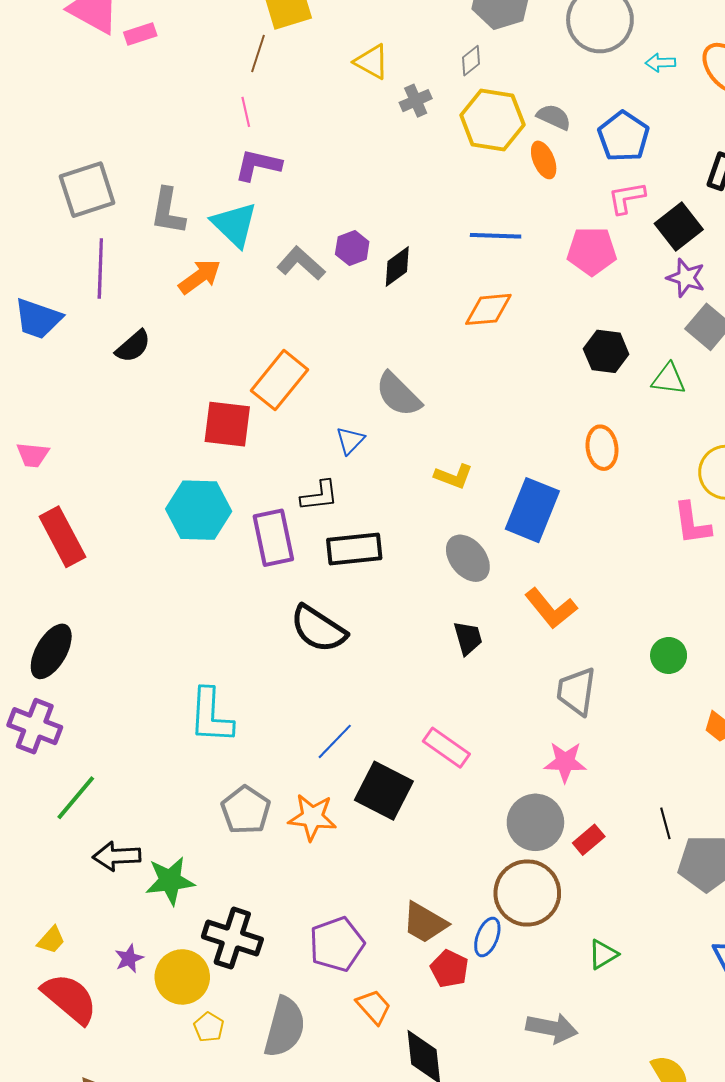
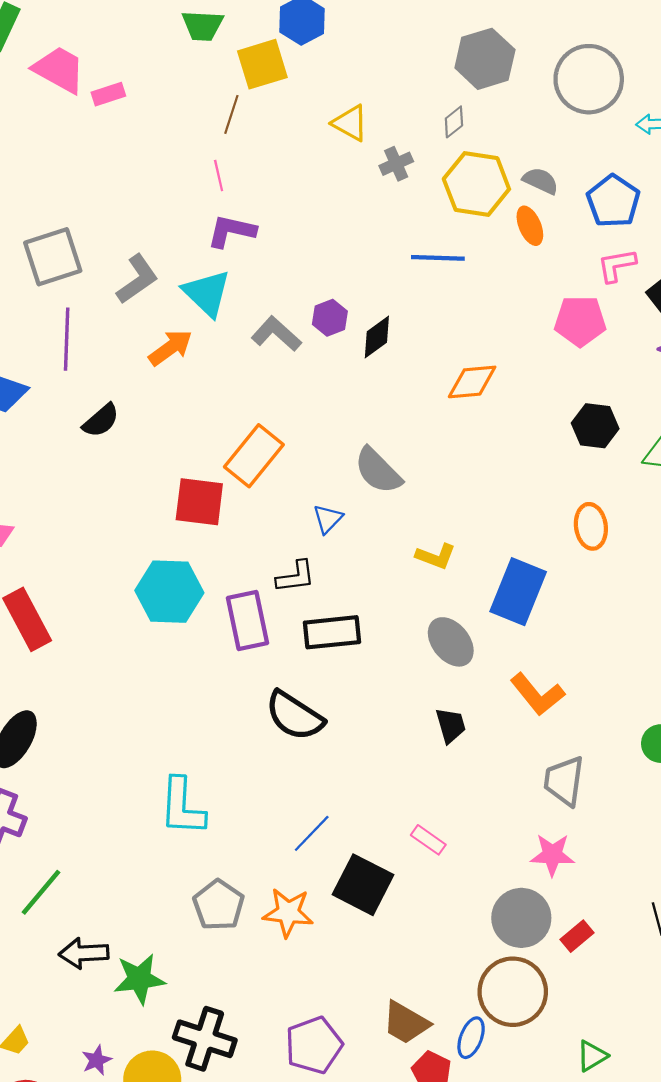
gray L-shape: (168, 211) -> (137, 279), turned -135
blue line: (496, 236) -> (438, 258), moved
pink rectangle: (446, 748) -> (428, 840), size x0.7

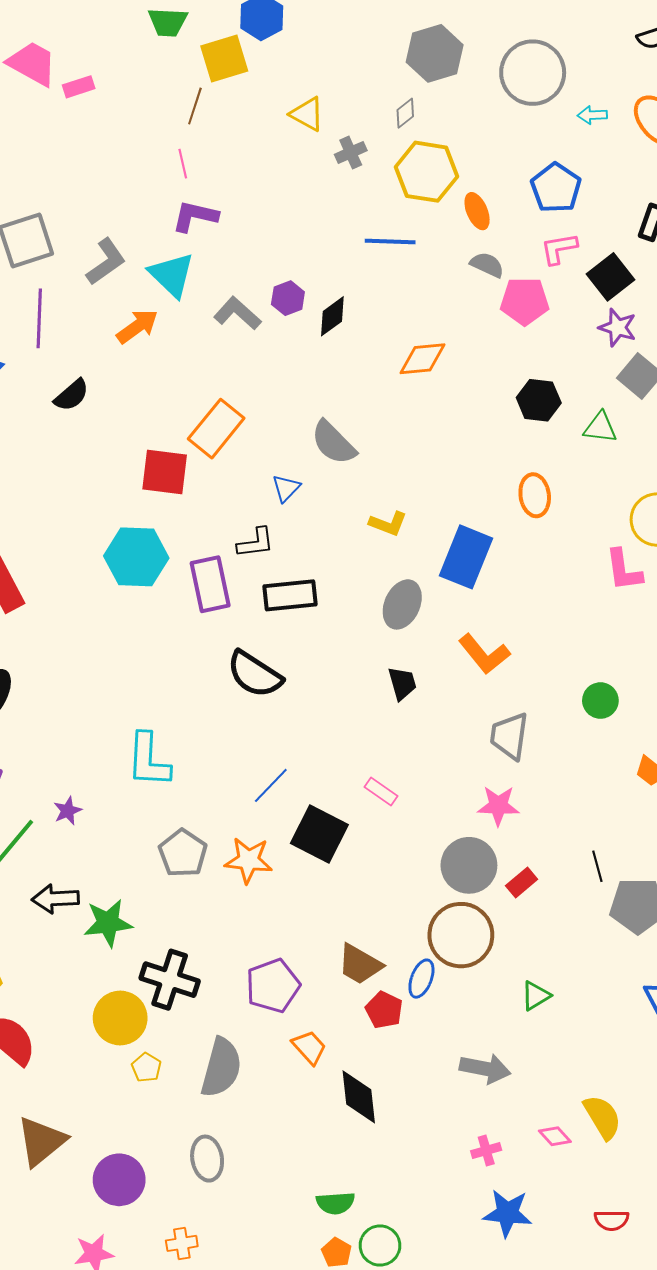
gray semicircle: (541, 181) -> (487, 265), moved
gray ellipse: (451, 642) -> (402, 604), turned 63
purple star: (97, 1060) -> (68, 811), moved

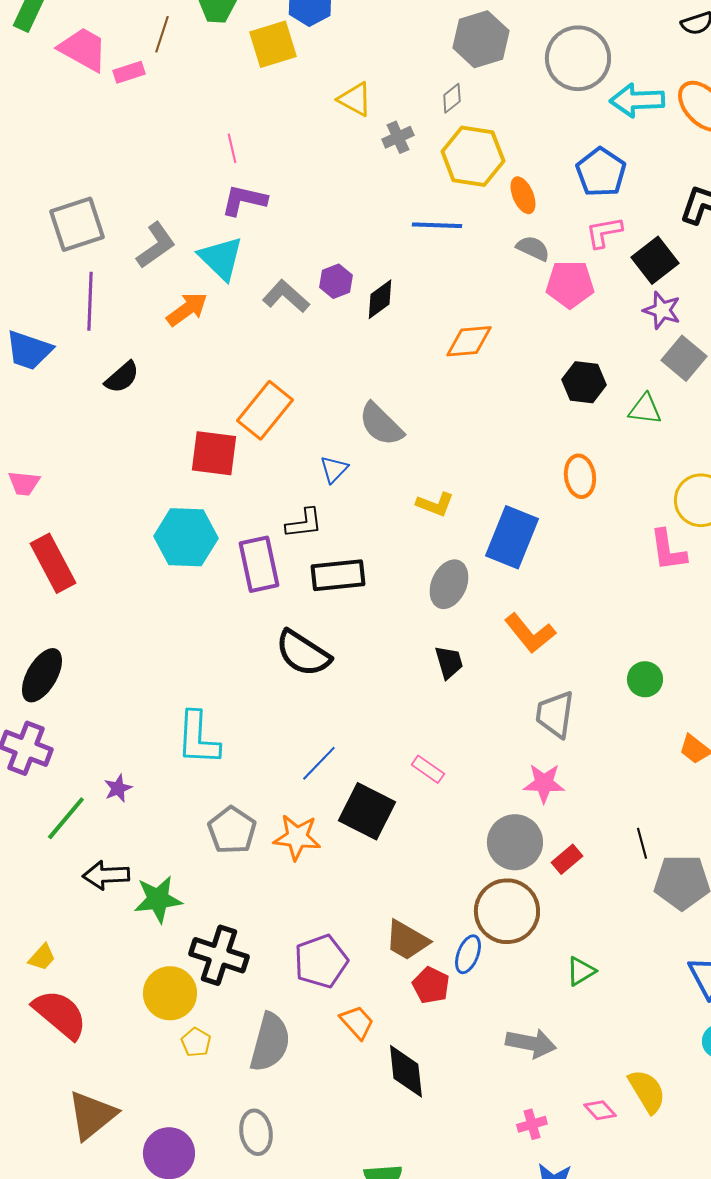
brown line: (195, 106) -> (162, 34), moved
cyan arrow: (592, 115) -> (637, 100), size x1.8

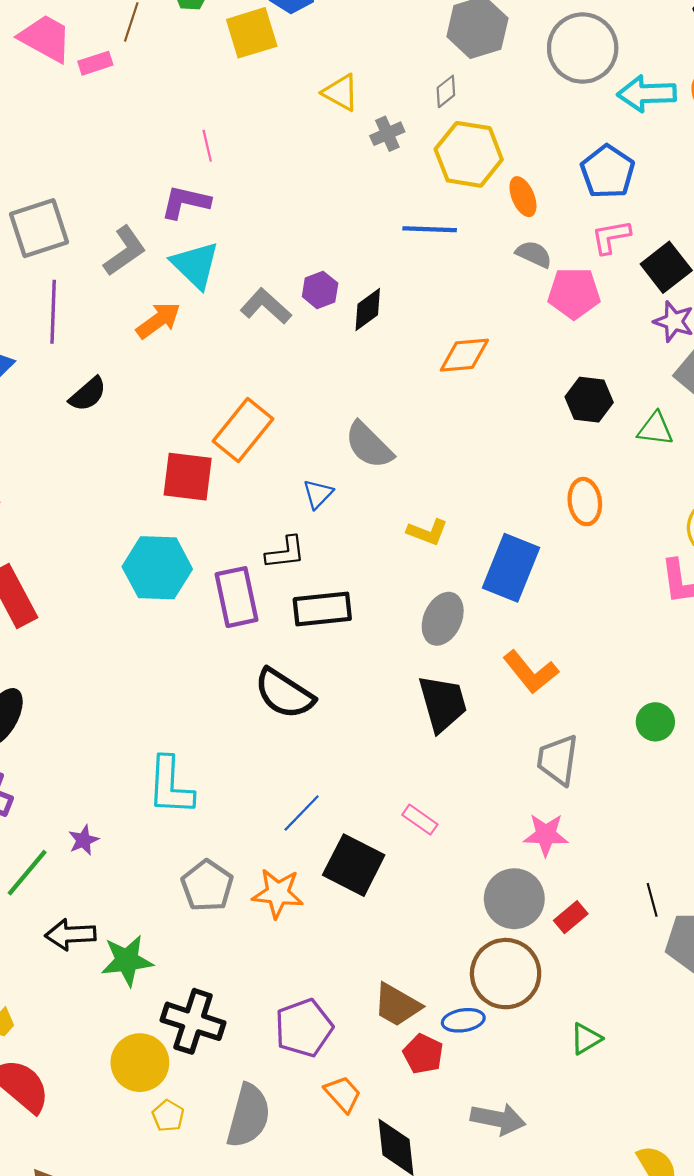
purple L-shape: (244, 200) -> (185, 202), moved
black trapezoid: (449, 662) -> (443, 703), size x1.6
blue ellipse: (468, 954) -> (463, 1020), turned 60
gray arrow: (531, 1043) -> (498, 1119), moved

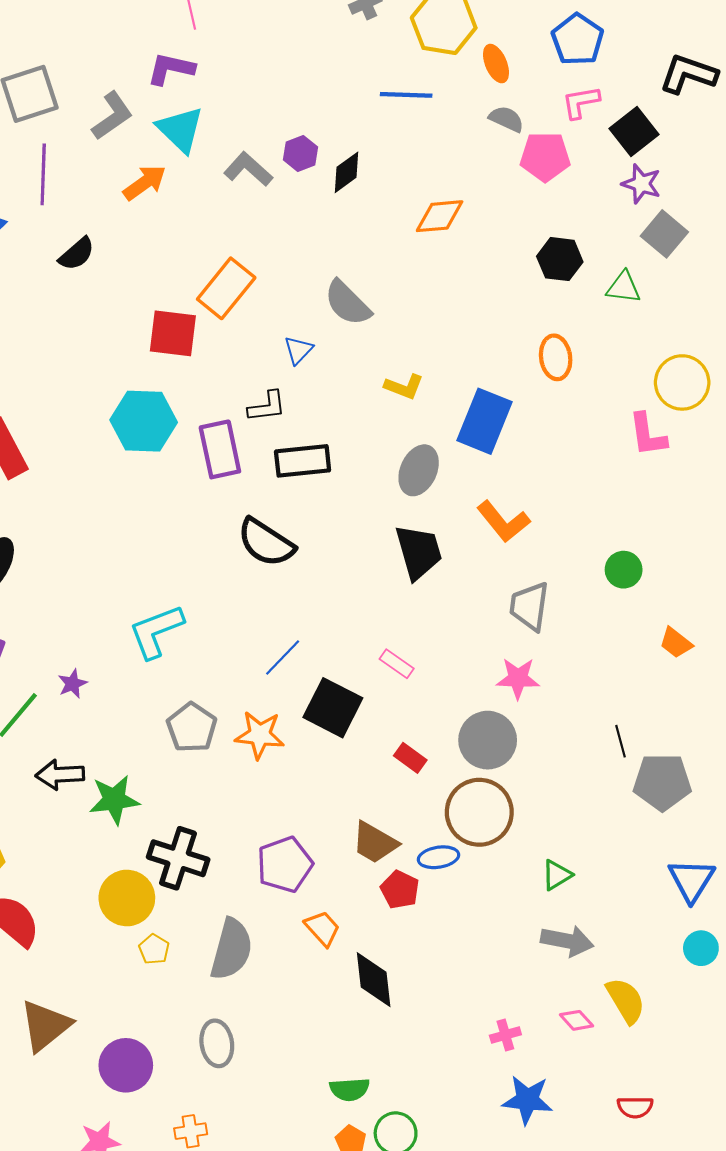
cyan L-shape: (170, 786) -> (156, 631), turned 66
red rectangle: (571, 917) -> (410, 758), moved, turned 76
gray arrow: (498, 1119) -> (567, 941), moved

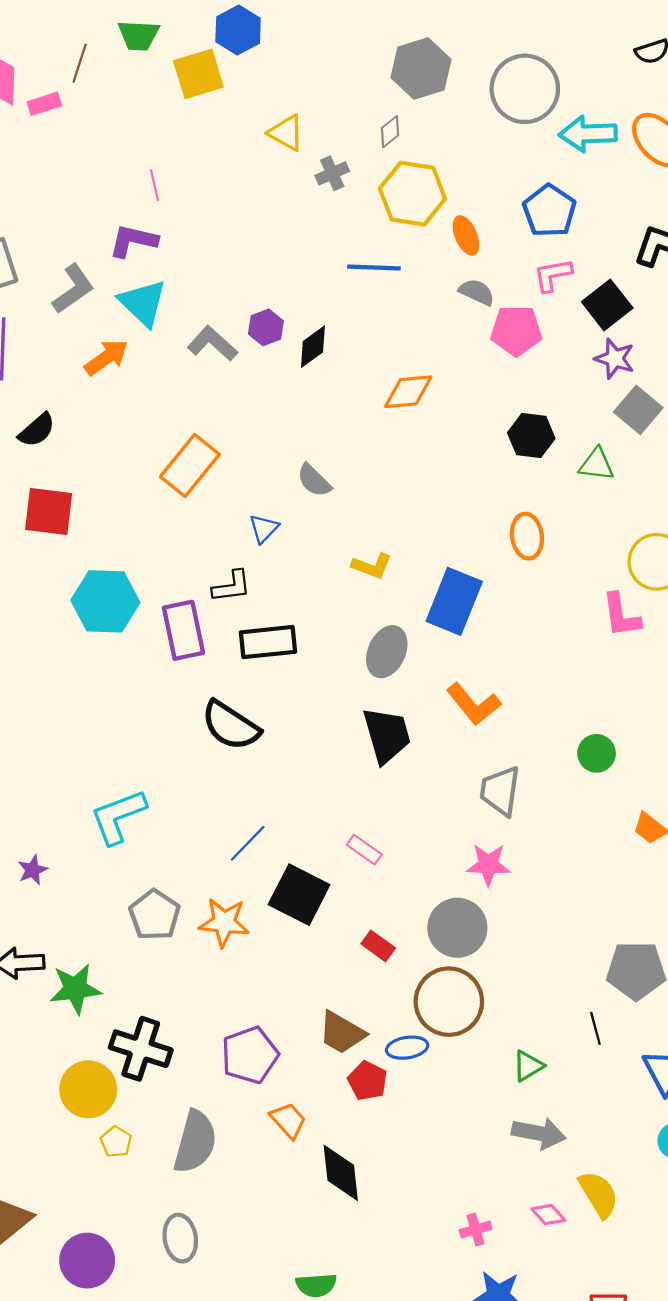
gray semicircle: (348, 303) -> (314, 480), size x0.7
red square: (173, 333) -> (49, 512), moved
black line: (620, 741) -> (595, 1028), moved

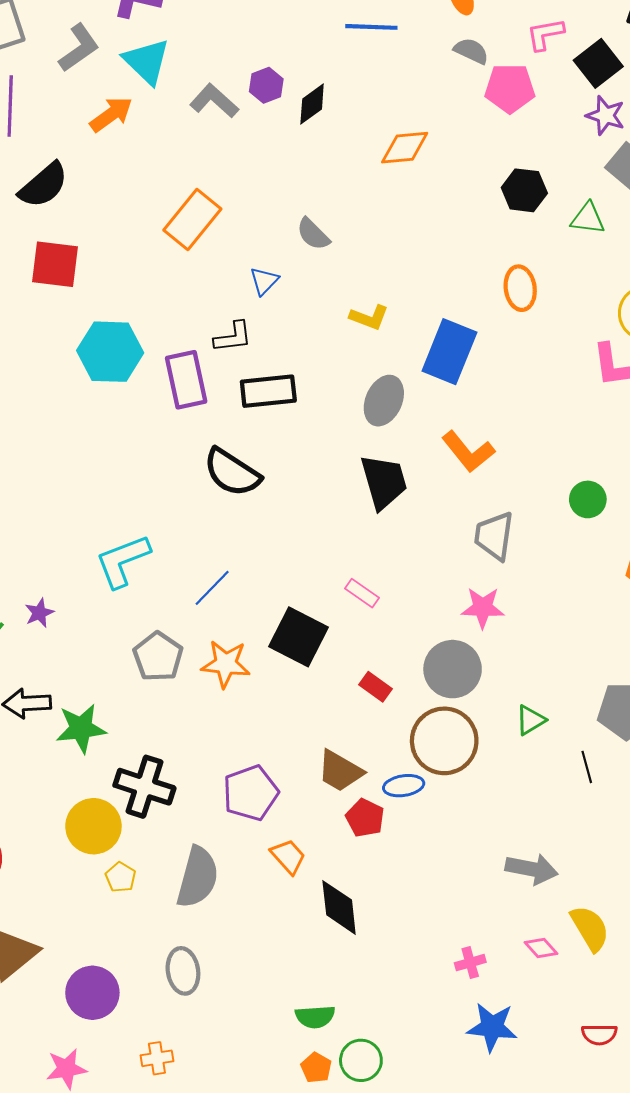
black semicircle: (37, 430) -> (44, 185), size x1.4
blue line: (248, 843) -> (212, 588), moved
green triangle: (528, 1066) -> (531, 720), moved

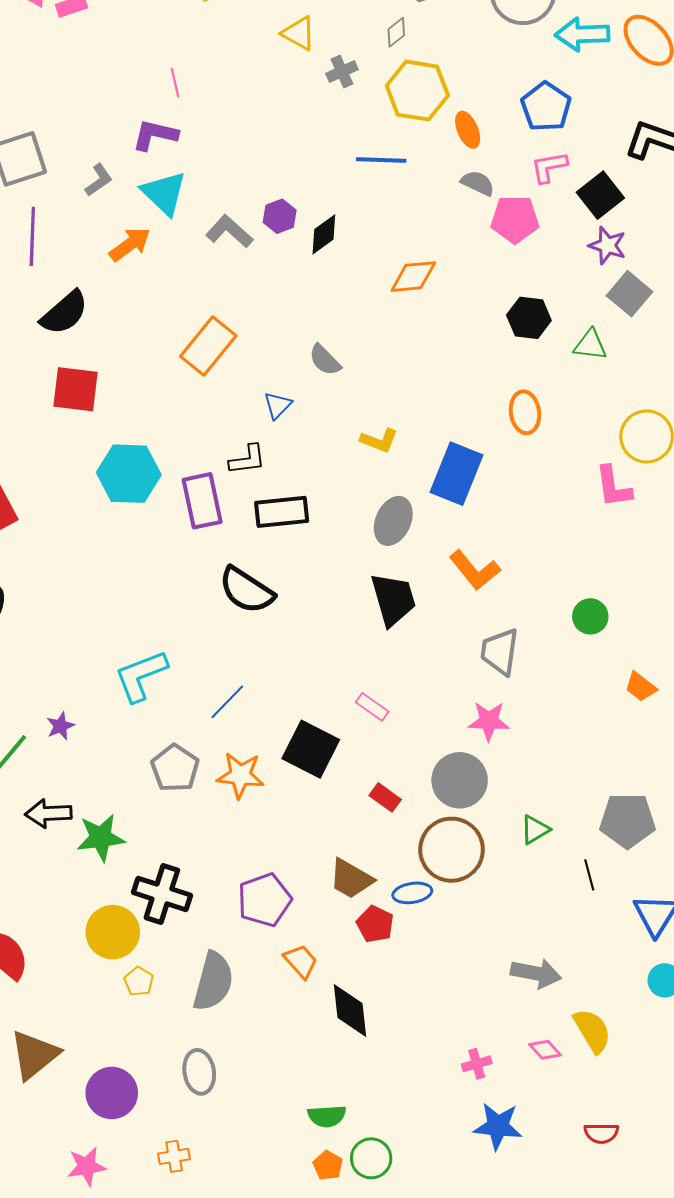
gray L-shape: (79, 48) -> (99, 180), size x0.7

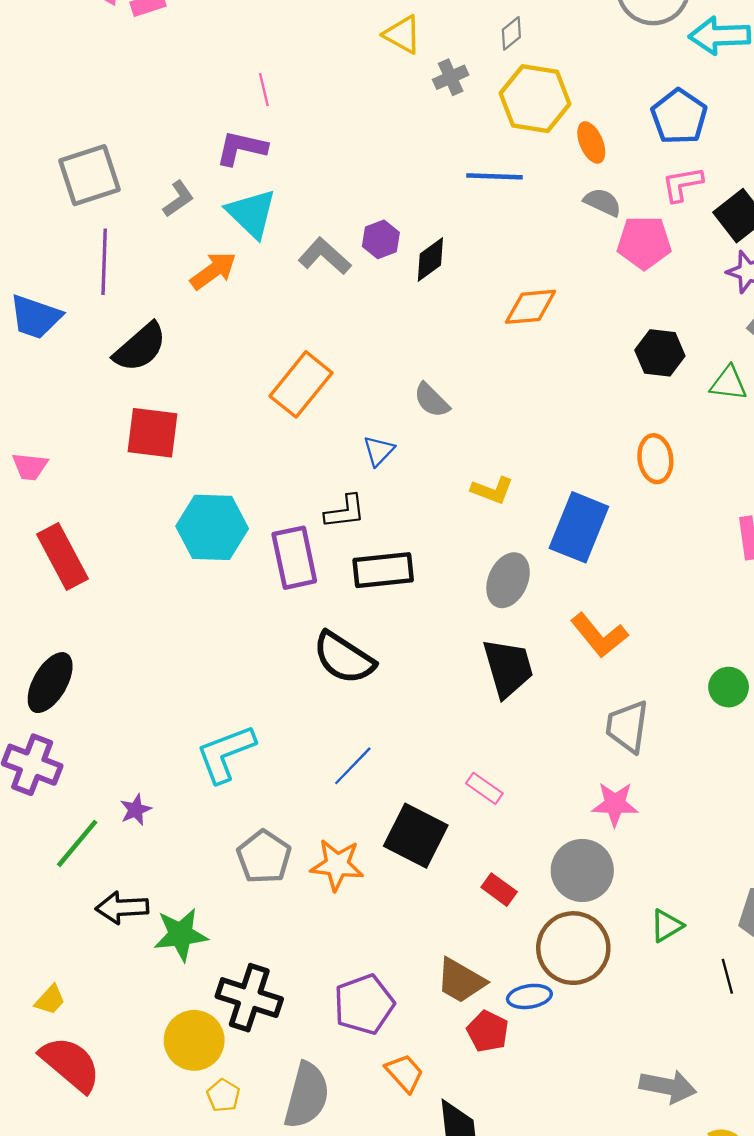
blue line: (227, 702) -> (353, 766), moved

